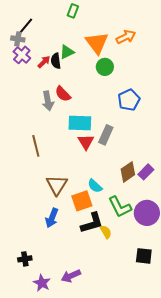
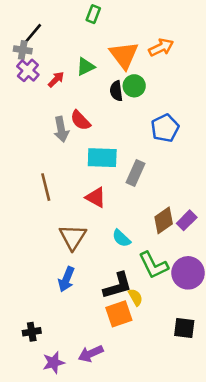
black semicircle: (56, 61) -> (116, 91), moved
red triangle: (86, 142) -> (96, 197), moved, turned -30
orange square: (82, 201) -> (119, 314), moved
purple star: (42, 283) -> (54, 363), turned 30

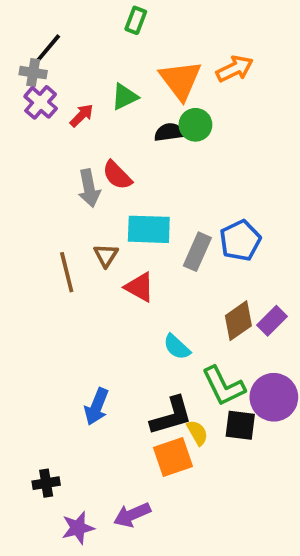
black semicircle: (116, 91) -> (169, 132), turned 90
blue pentagon: (165, 128) -> (240, 240), moved
brown triangle: (73, 237) -> (106, 255), moved, size x0.6
black square: (184, 328) -> (240, 425), moved

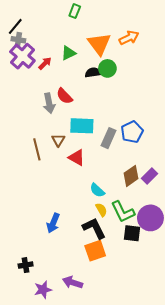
black line: (48, 48) -> (15, 26), moved
purple cross: (41, 102) -> (22, 56), size x1.4
black L-shape: (171, 416) -> (94, 228), turned -100
yellow semicircle: (197, 433) -> (101, 210), moved
purple arrow: (132, 515) -> (73, 282), turned 42

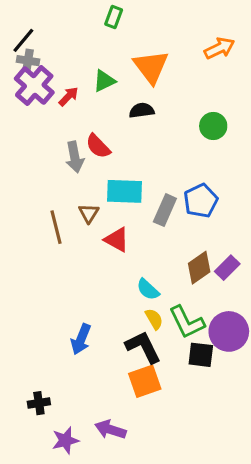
orange arrow: (129, 38) -> (219, 48), moved
green circle: (107, 68) -> (213, 126), moved

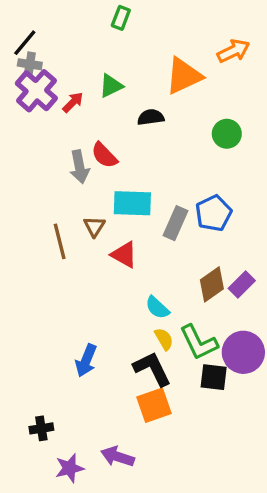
orange triangle: (151, 67) -> (184, 76), moved, turned 42

